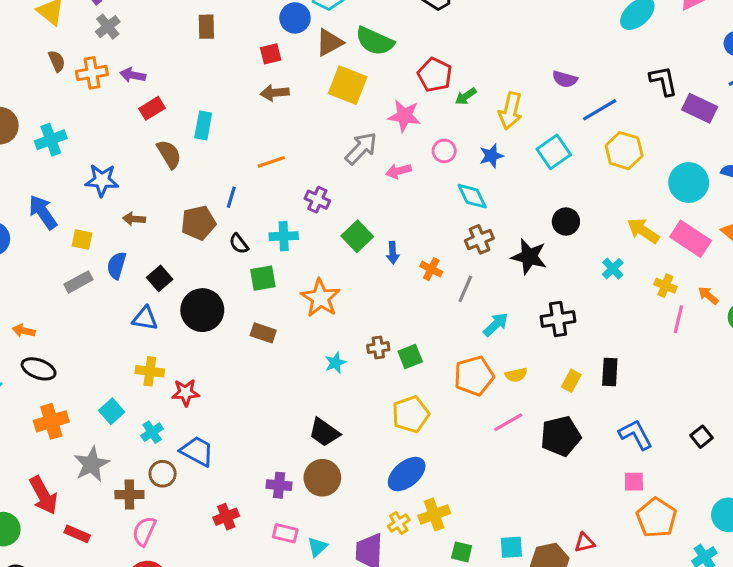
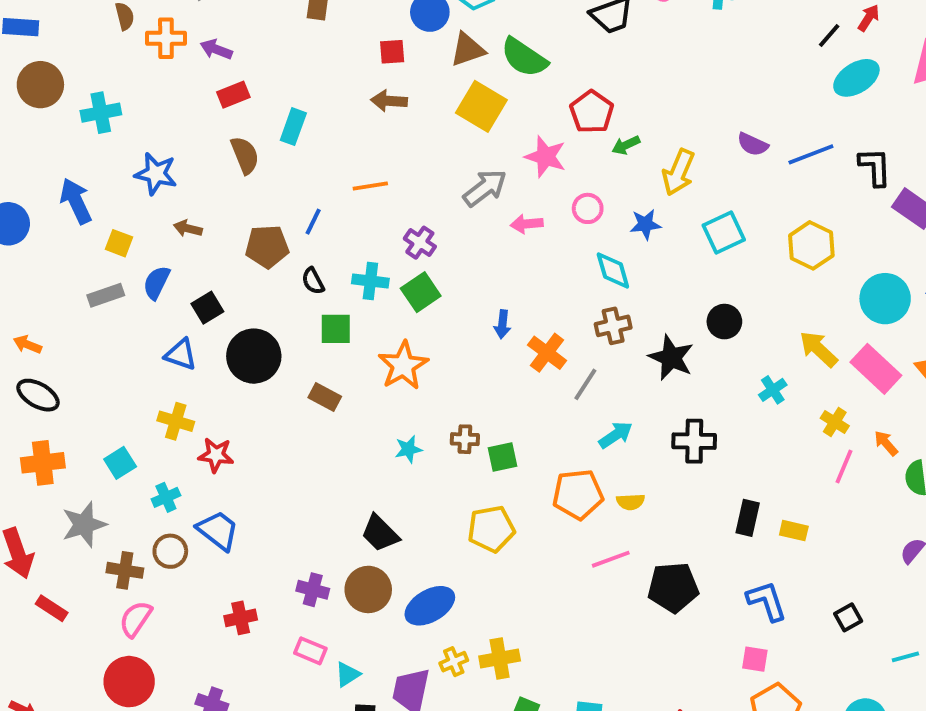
blue line: (600, 110) -> (811, 154), moved
green square: (357, 236) -> (421, 292), moved
orange cross: (431, 269) -> (547, 353), size x1.4
yellow rectangle: (571, 381) -> (794, 531), moved, turned 65
blue ellipse: (407, 474) -> (430, 606), moved

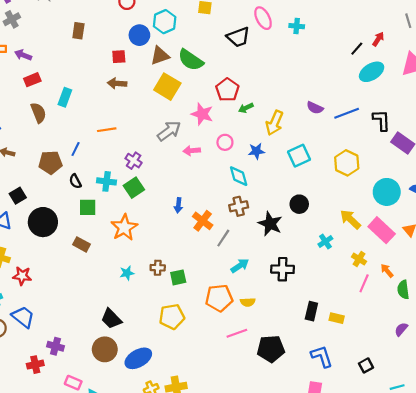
purple cross: (313, 590) -> (56, 346), moved

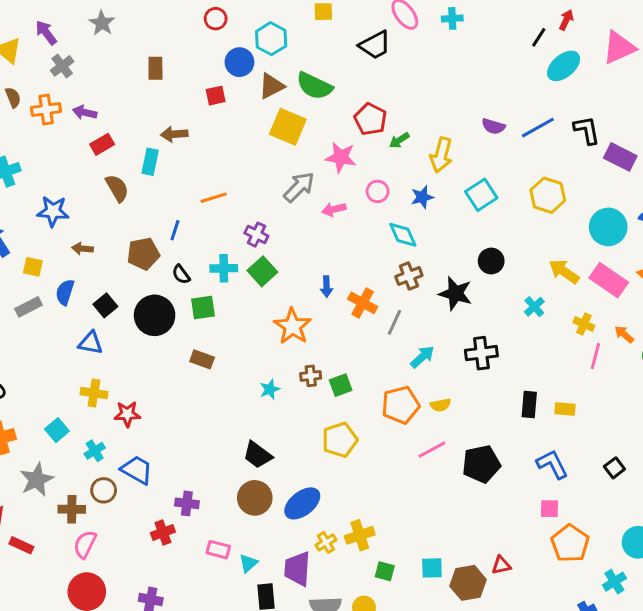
brown arrow: (117, 83) -> (174, 134), moved
black circle: (43, 222) -> (155, 315), moved
orange star: (124, 227) -> (293, 326), moved

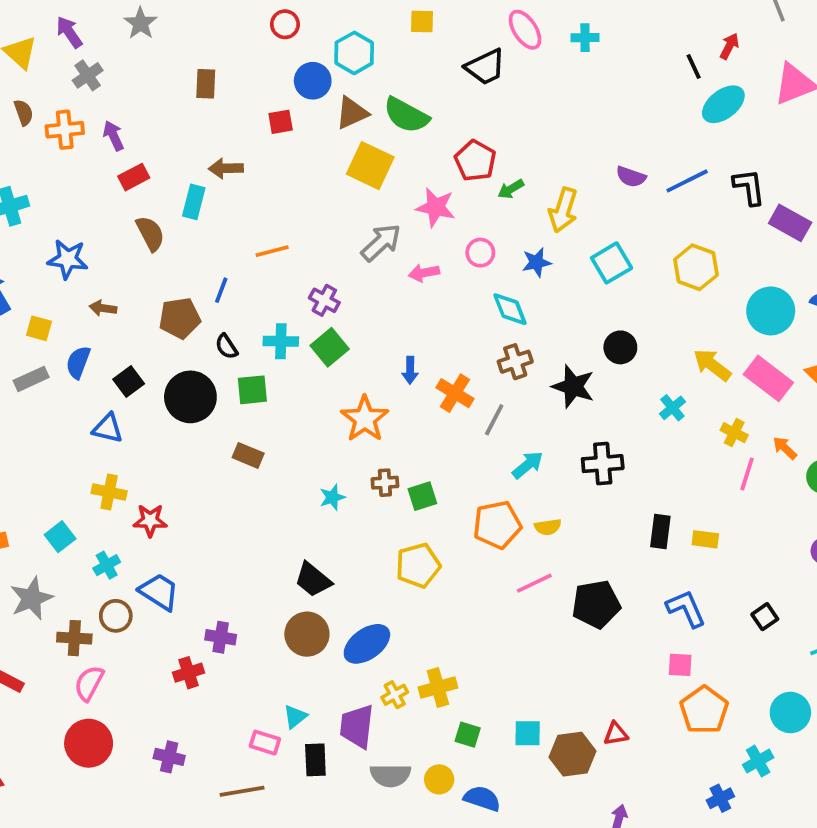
black line: (539, 37) -> (694, 67), turned -60
purple arrow: (85, 112) -> (113, 136), turned 50
pink rectangle: (218, 550) -> (265, 743), moved

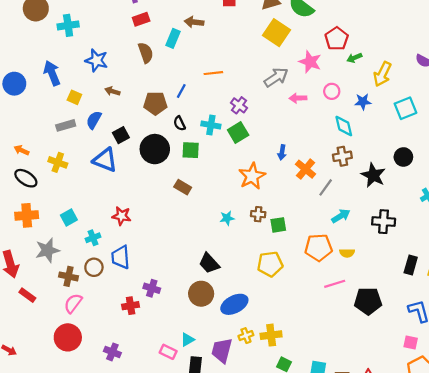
blue triangle: (108, 428) -> (105, 160), size x1.4
yellow cross: (109, 492) -> (58, 162), moved
blue trapezoid: (159, 592) -> (121, 257), turned -135

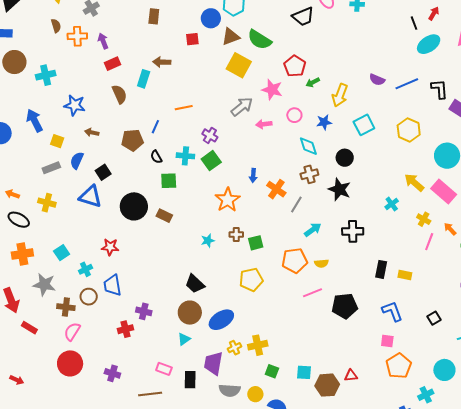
black circle: (155, 149) -> (134, 206), moved
black circle: (403, 157) -> (345, 158), moved
gray star: (47, 250) -> (44, 285), turned 30
cyan triangle: (187, 340) -> (184, 339), moved

